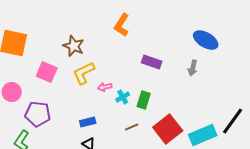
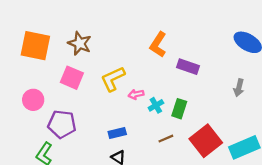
orange L-shape: (122, 25) -> (158, 45), moved
brown star: (74, 46) -> (80, 43), moved
gray arrow: (193, 68) -> (239, 88), moved

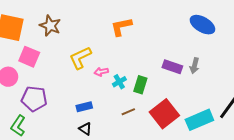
orange L-shape: (158, 45) -> (121, 27), turned 45
purple rectangle: (188, 67) -> (172, 67), moved
pink square: (72, 78) -> (29, 57), moved

